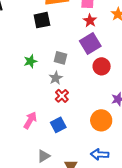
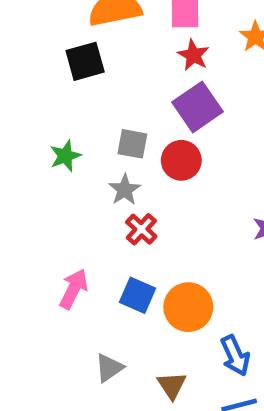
red circle: (102, 66) -> (181, 160), moved
orange circle: (101, 120) -> (188, 307), moved
blue square: (58, 125) -> (137, 295), turned -35
blue arrow: (100, 154) -> (235, 356), turned -114

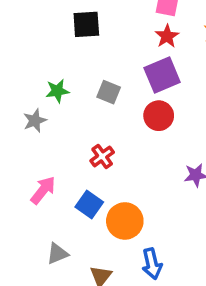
red circle: (181, 160) -> (159, 116), moved
gray star: (125, 190) -> (35, 121), moved

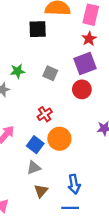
orange circle: (125, 221) -> (59, 139), moved
gray triangle: (57, 254) -> (34, 168), moved

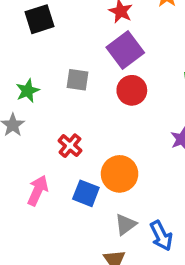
red cross: (45, 114) -> (70, 146), moved
gray triangle: (34, 168) -> (126, 224), moved

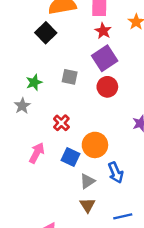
black square: (40, 19) -> (46, 33), turned -30
gray triangle: (126, 224) -> (87, 181), moved
blue arrow: (161, 236) -> (116, 173), moved

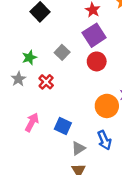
gray square: (70, 77) -> (62, 52), turned 32
red cross: (61, 123) -> (46, 82), moved
orange circle: (95, 145) -> (107, 106), moved

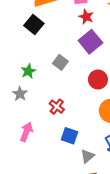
red circle: (97, 61) -> (98, 80), moved
red cross: (46, 82) -> (57, 107), moved
pink arrow: (32, 122) -> (26, 132), moved

